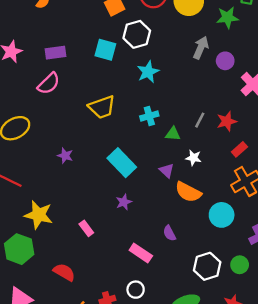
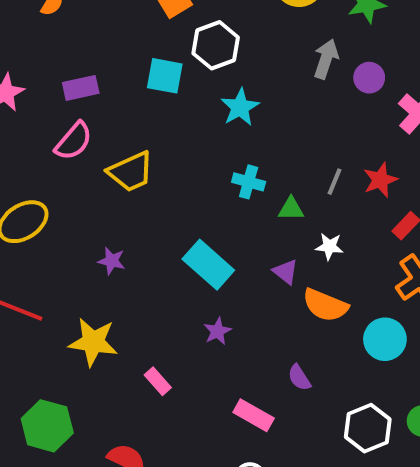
yellow trapezoid: (102, 107) -> (131, 172), moved
cyan cross: (149, 116) -> (249, 182), turned 36
yellow star: (39, 215) -> (93, 342), moved

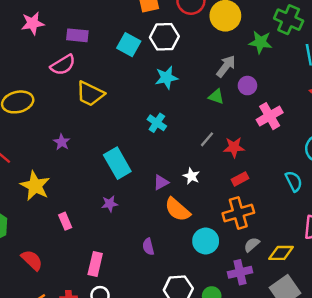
yellow trapezoid: (131, 172) -> (90, 94), turned 32
green triangle: (291, 209) -> (216, 97), moved
purple triangle: (286, 272) -> (161, 182), turned 35
pink rectangle: (254, 415) -> (95, 264), moved, turned 55

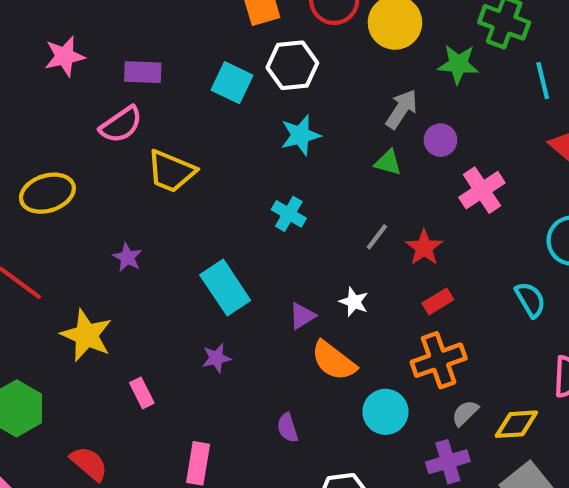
red star: (234, 147) -> (424, 248), turned -30

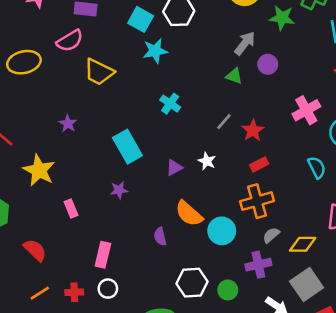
cyan star: (300, 135) -> (155, 51), moved
pink cross: (482, 190) -> (306, 110), moved
yellow ellipse: (47, 193) -> (24, 62), moved
orange semicircle: (334, 361) -> (189, 214), moved

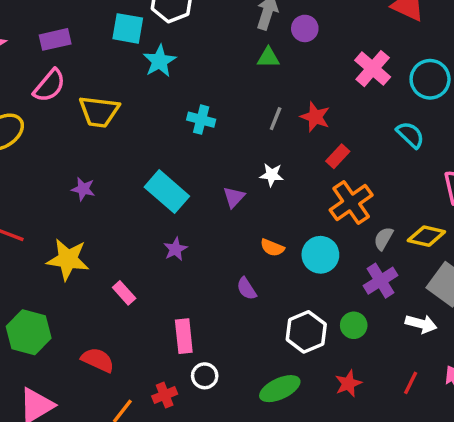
orange semicircle: (189, 214) -> (272, 248), size x0.6
yellow diamond: (303, 244) -> (426, 236), turned 32

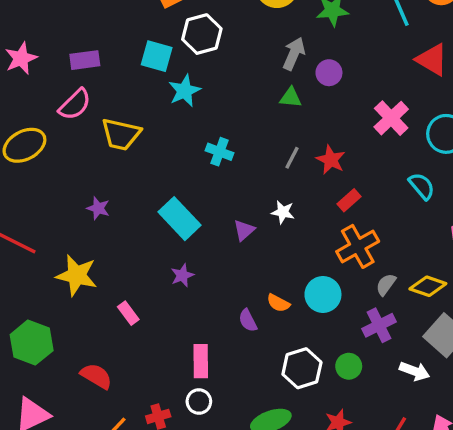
orange semicircle: (272, 248) -> (278, 303), moved
pink rectangle: (184, 336) -> (201, 361), moved

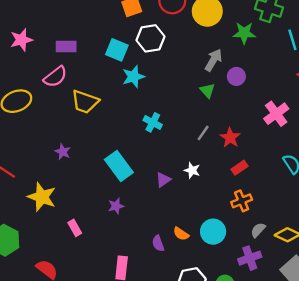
green triangle: (291, 97) -> (207, 91), turned 35
orange cross: (358, 246) -> (242, 201), size x0.7

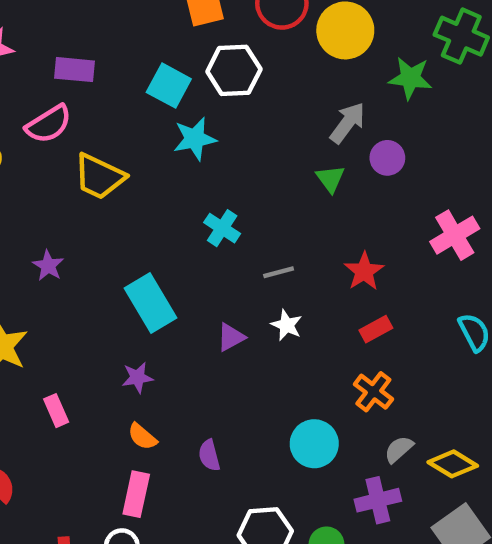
gray line: (203, 133) -> (279, 272), moved, turned 35
orange cross: (242, 201) -> (373, 392), turned -36
orange semicircle: (181, 234) -> (142, 437), moved

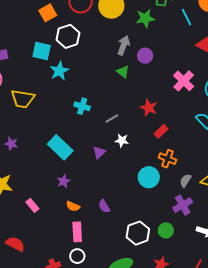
cyan circle: (314, 444) -> (149, 177), moved

